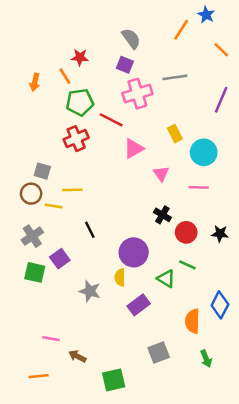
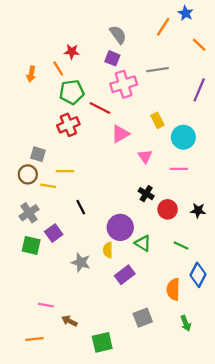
green line: (187, 265) -> (181, 245), moved
green triangle: (166, 279) -> (143, 243), moved

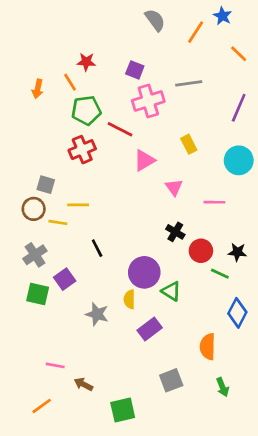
gray semicircle: (118, 35) -> (155, 20), moved
cyan circle: (183, 137) -> (239, 160), moved
green line: (181, 245) -> (220, 274), moved
blue diamond: (198, 275) -> (237, 313), moved
orange line: (35, 339) -> (42, 406), turned -30

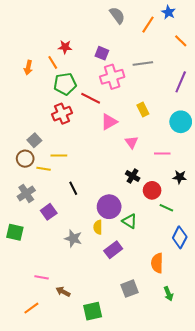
gray square: (46, 185) -> (34, 140), turned 32
black star: (237, 252) -> (180, 177), moved
green square: (38, 294) -> (15, 232), moved

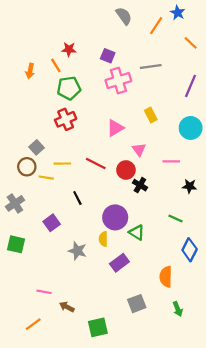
red line: (91, 98) -> (96, 164), moved
red circle: (152, 190) -> (126, 170), moved
gray cross: (26, 193) -> (15, 203), moved

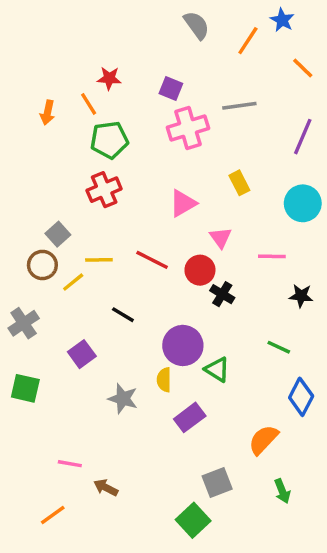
yellow line: (46, 178) -> (73, 282), turned -48
black line: (77, 198) -> (123, 315), turned -32
orange semicircle: (166, 277) -> (263, 440), turned 42
green square: (98, 327) -> (193, 520), moved, turned -30

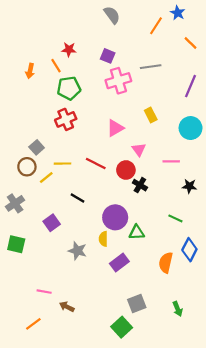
gray semicircle: (197, 25) -> (112, 15), moved
green triangle: (217, 369) -> (137, 232), turned -35
orange semicircle: (263, 440) -> (166, 263), moved, turned -30

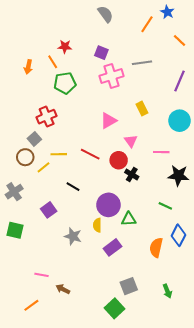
red cross: (66, 119) -> (47, 117), moved
black star: (189, 186) -> (178, 175), size x1.5

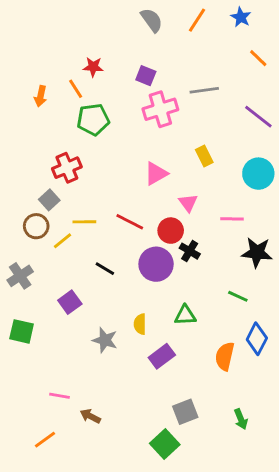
orange line: (147, 24) -> (197, 20), moved
purple line: (180, 81) -> (258, 117), turned -75
purple circle: (108, 205) -> (156, 264), moved

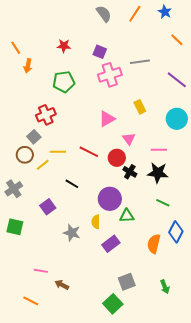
orange line: (76, 89) -> (16, 48), moved
black star: (257, 252) -> (158, 173), moved
purple circle: (156, 264) -> (110, 199), moved
orange line: (45, 440) -> (31, 301), turned 63

